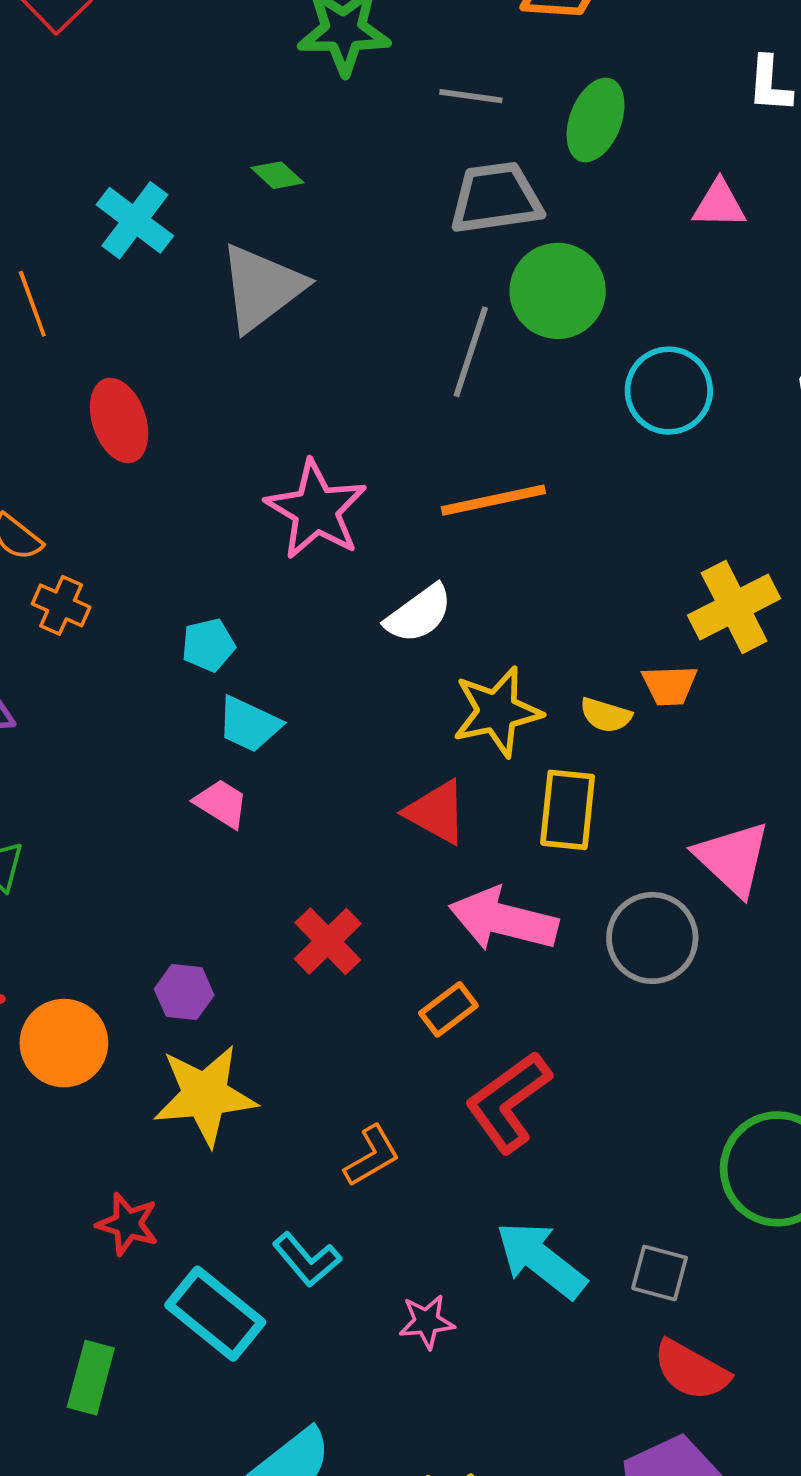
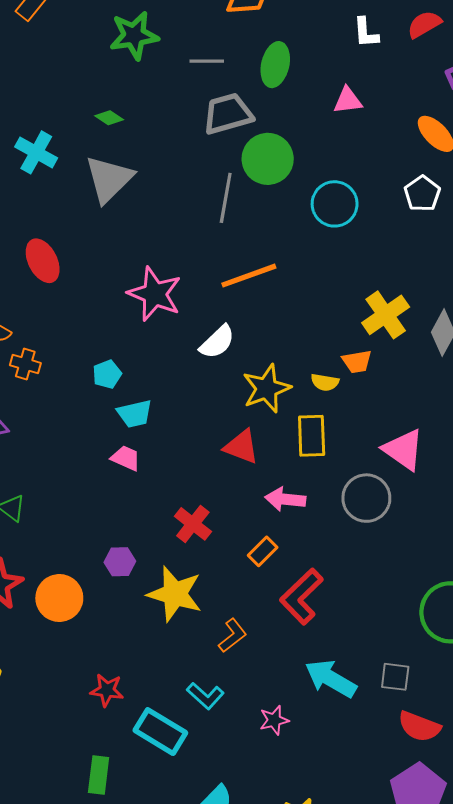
cyan trapezoid: (249, 724) -> (135, 414), turned -30
pink arrow: (503, 920) -> (285, 499), size x0.7
yellow star: (205, 1095) -> (175, 594), moved, turned 30

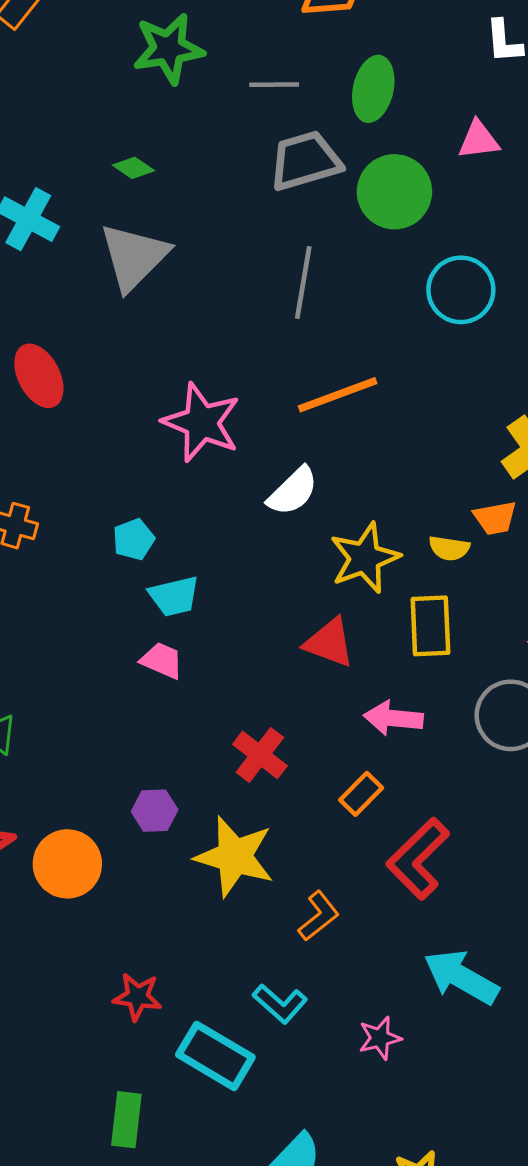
green circle: (268, 159) -> (394, 192), moved

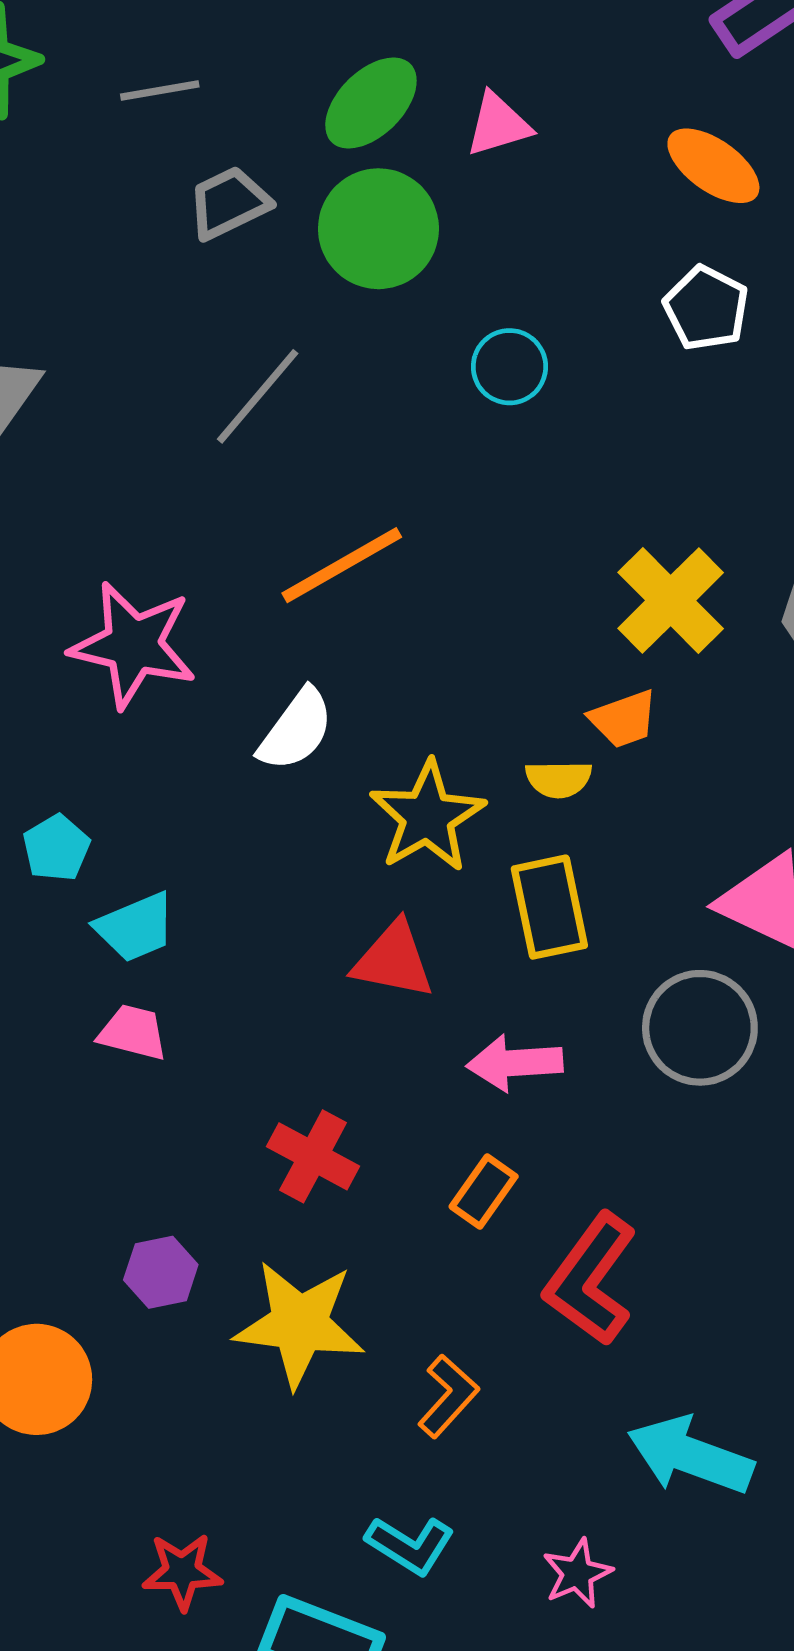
green ellipse: (373, 89) -> (371, 103), moved, turned 42
gray trapezoid: (305, 161) -> (229, 203), size x0.7
gray line: (303, 282) -> (258, 396), turned 40
cyan circle: (461, 290) -> (509, 367), size x0.7

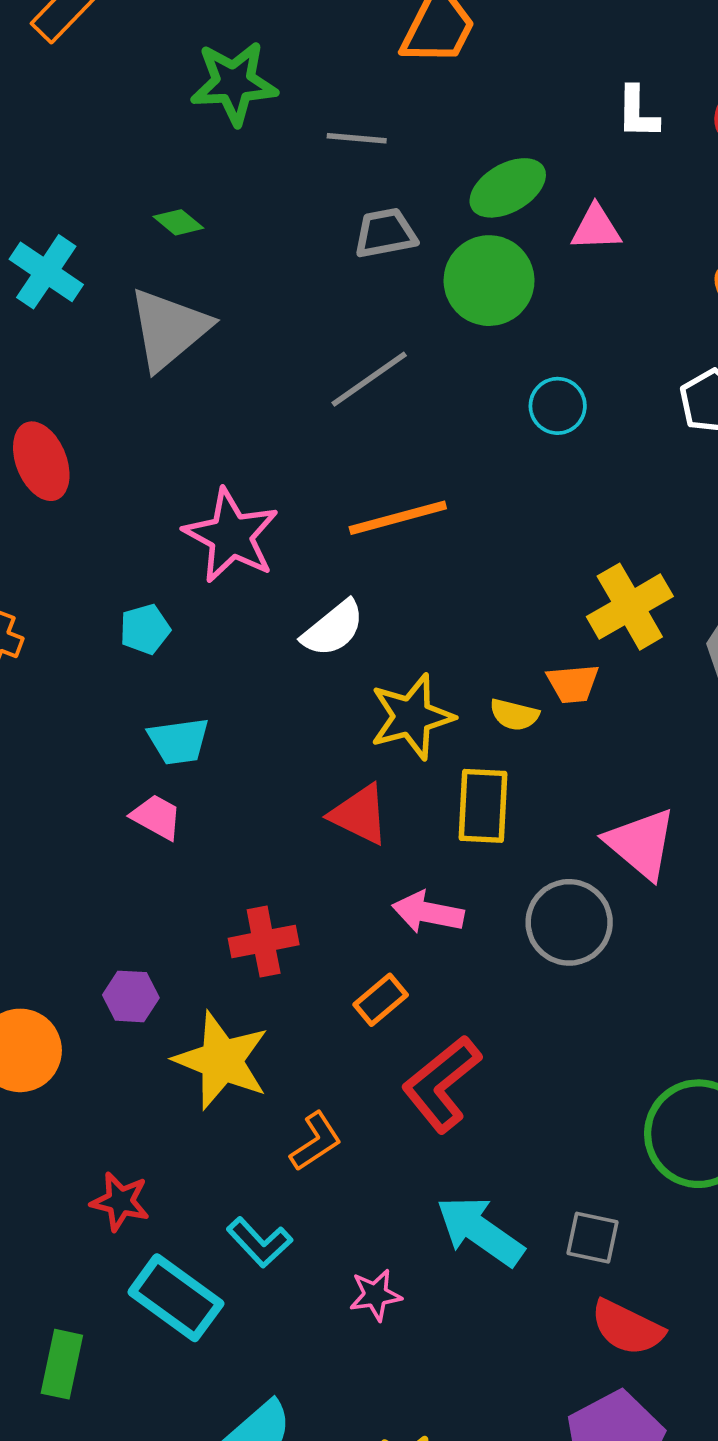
cyan pentagon: (56, 848) -> (145, 629), moved
red cross: (313, 1156) -> (264, 941), turned 36
red star: (182, 1571) -> (120, 1202), moved

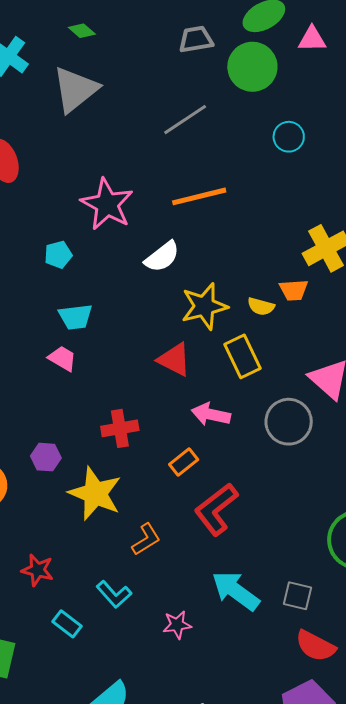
yellow rectangle: (483, 806) -> (243, 356), turned -30
cyan rectangle: (176, 1298) -> (67, 624), size x0.6

